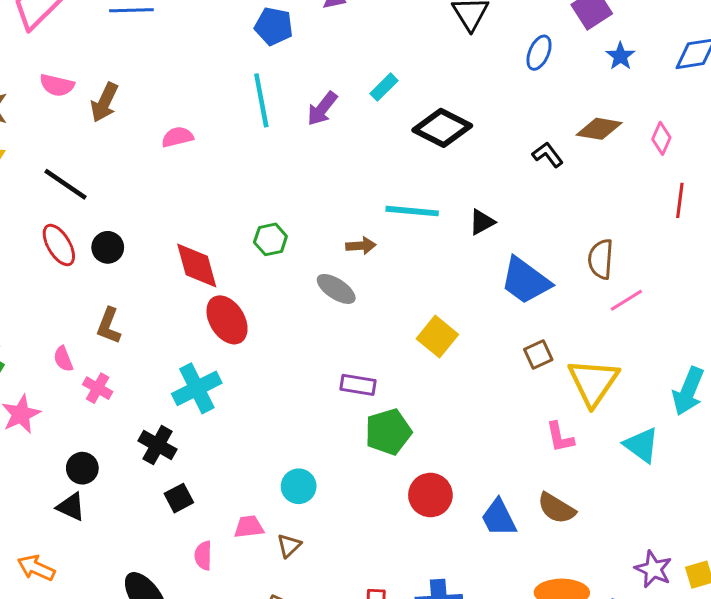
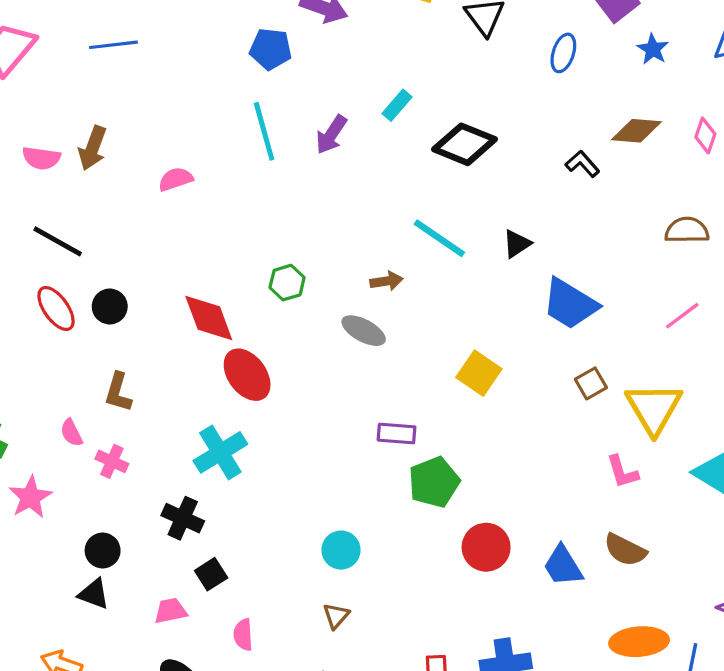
pink semicircle: (57, 85) -> (41, 158), moved
cyan line: (412, 211) -> (439, 238), turned 34
brown semicircle: (601, 259) -> (687, 230), moved, turned 90
pink trapezoid: (249, 527) -> (171, 611), moved

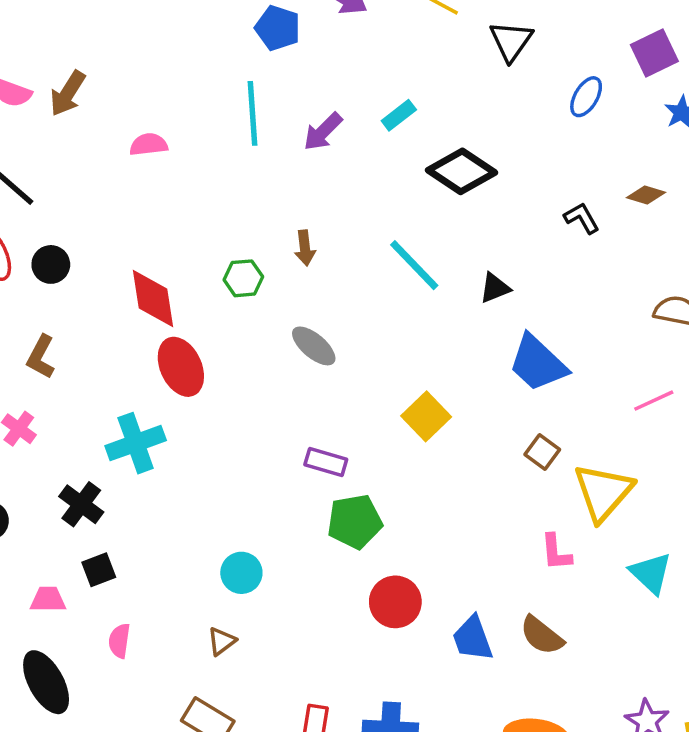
brown diamond: (636, 131) -> (646, 195), size x0.7
brown arrow: (386, 281) -> (305, 248), moved, turned 80
brown square: (591, 383) -> (542, 452), turned -36

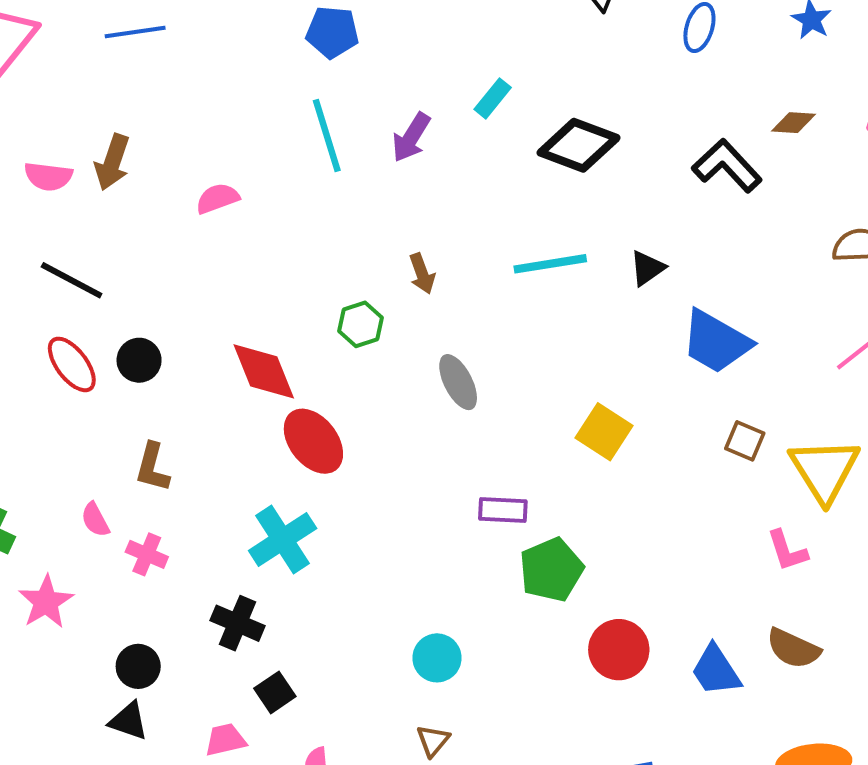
black L-shape: (582, 218) -> (727, 166), size x1.6
cyan line: (414, 265) -> (550, 264), turned -42
gray ellipse: (314, 346) -> (458, 382), turned 36

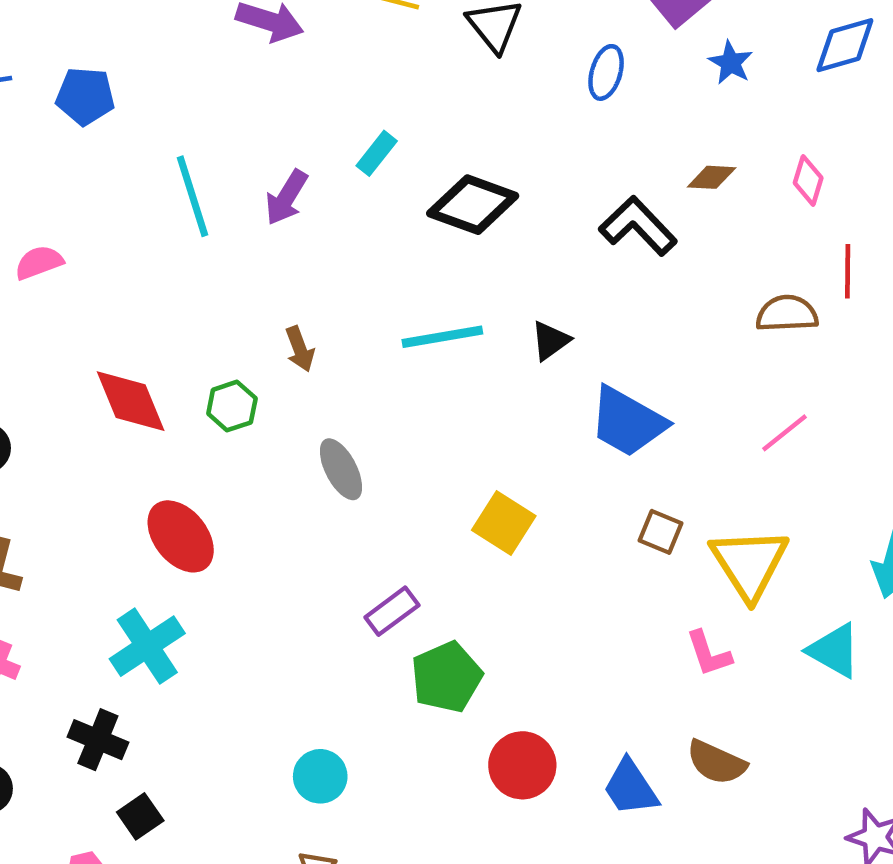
blue pentagon: (332, 32) -> (85, 96), moved
pink semicircle: (217, 198) -> (39, 262), moved
red diamond: (264, 371) -> (131, 401), moved
purple rectangle: (503, 510) -> (392, 611), turned -39

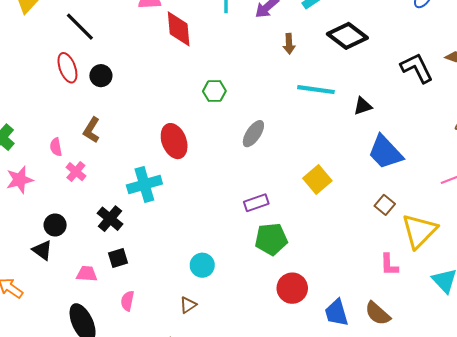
brown arrow: (300, 349) -> (289, 44), moved
red diamond: (131, 401) -> (179, 29), moved
gray ellipse: (341, 469) -> (253, 134), turned 44

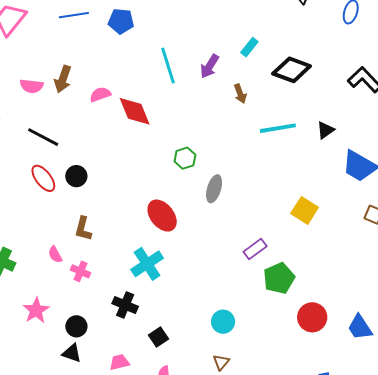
gray ellipse: (253, 134) -> (214, 189), moved
pink star: (20, 180) -> (36, 310), moved
black square: (118, 258) -> (158, 337), moved

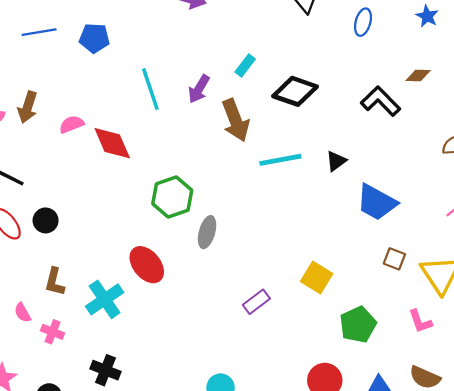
brown arrow: (240, 94) -> (235, 120), size x1.8
green hexagon: (185, 158) -> (172, 197), size x1.6
yellow square: (305, 210) -> (317, 277), moved
cyan cross: (147, 264) -> (105, 299), moved
green pentagon: (279, 278) -> (358, 325), moved

